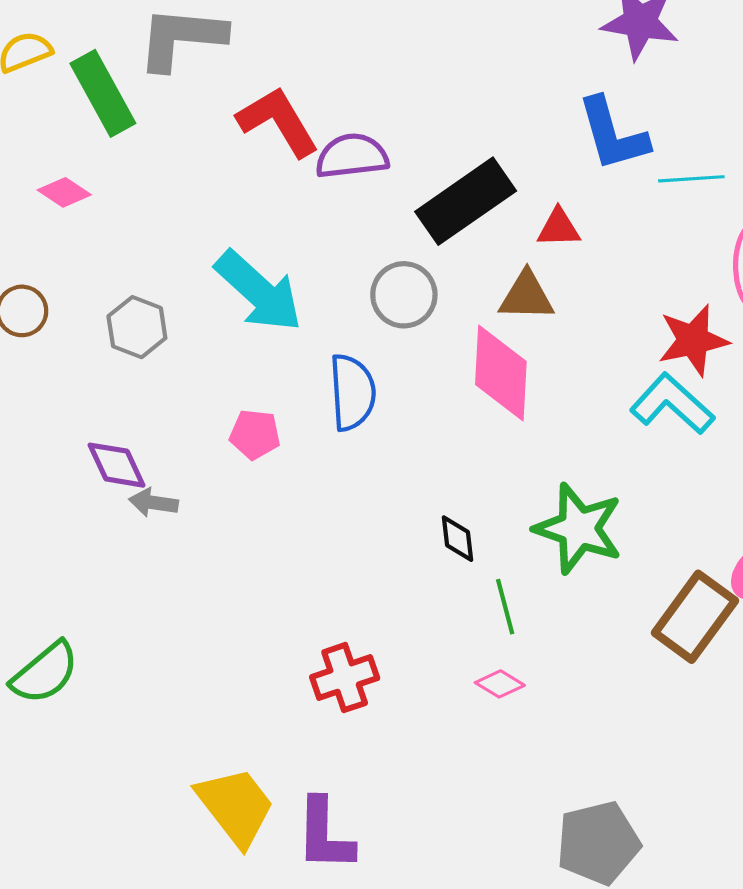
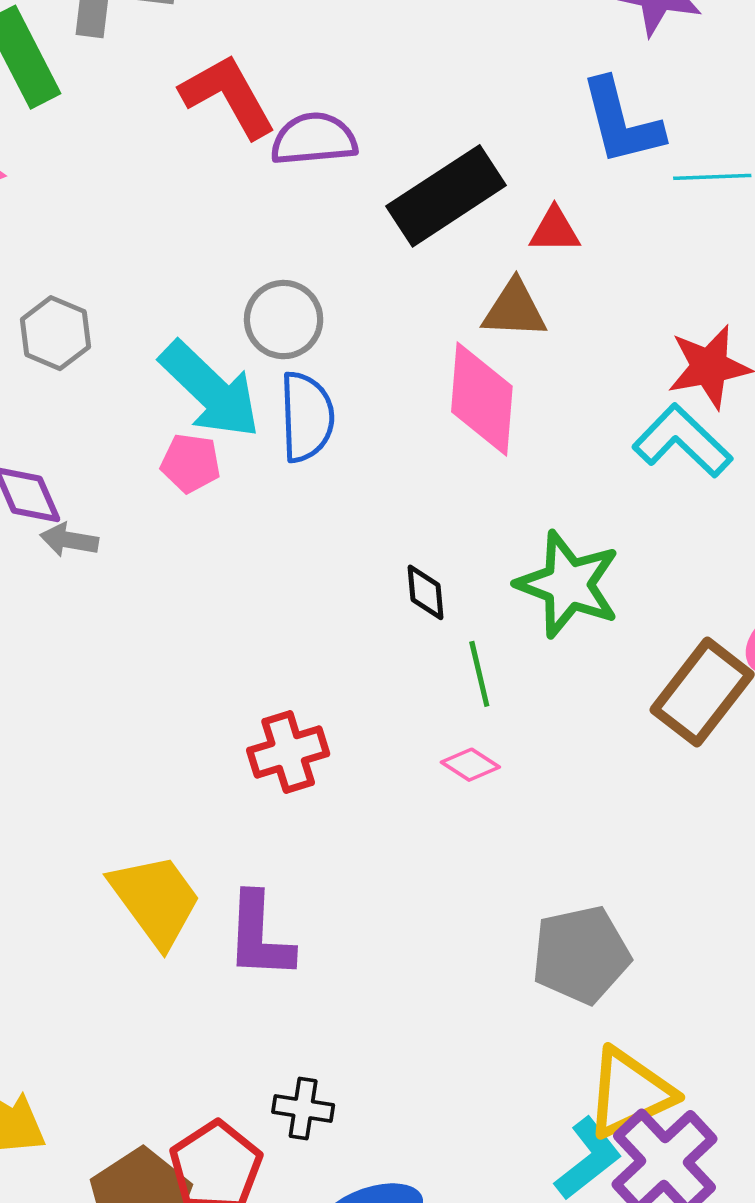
cyan arrow: (259, 291) -> (210, 390), moved
gray circle: (404, 295) -> (284, 320), moved

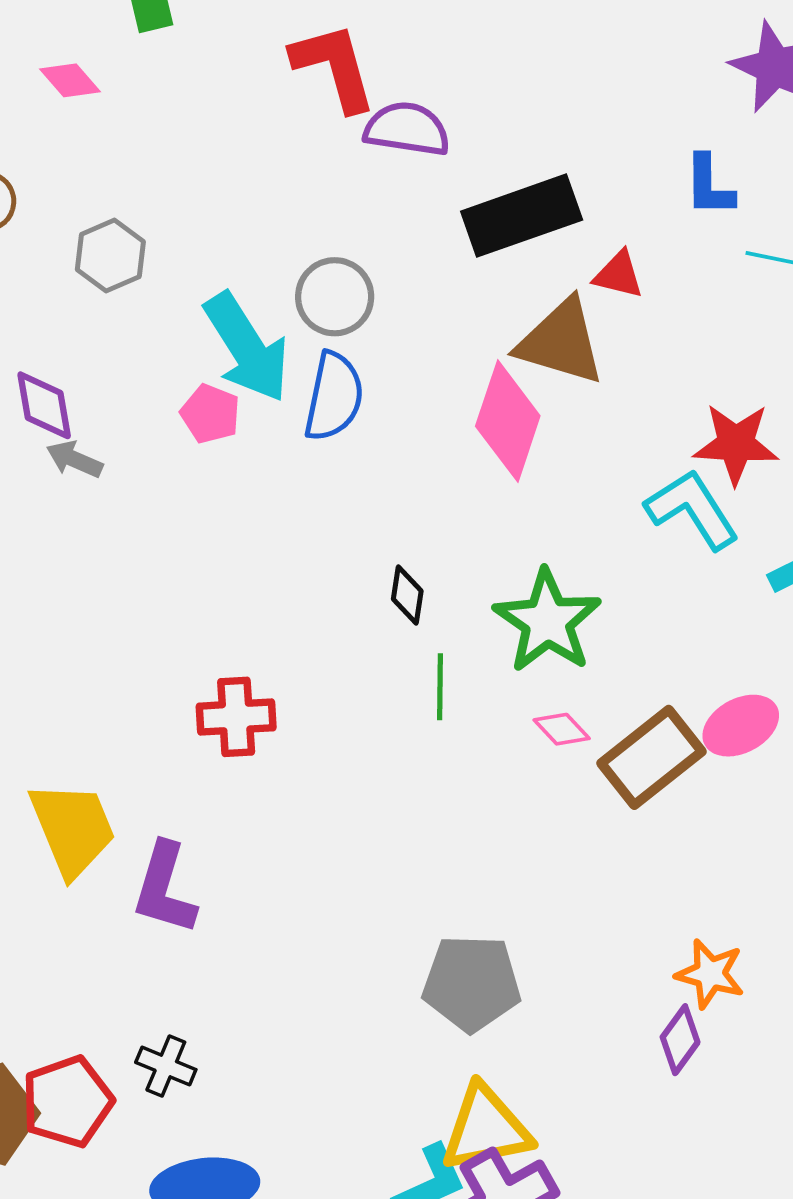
blue L-shape: (621, 122) -> (709, 186), size x0.7
brown triangle: (515, 309) -> (561, 342), size x1.4
pink diamond: (470, 765) -> (562, 729), moved

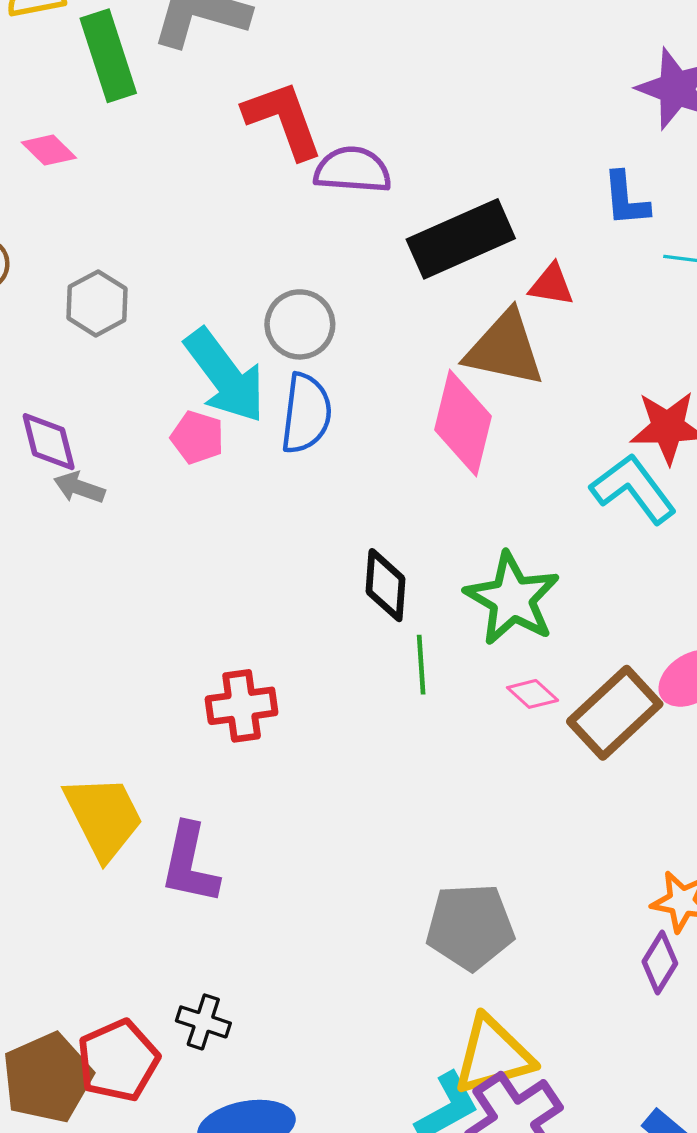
black diamond: (407, 595) -> (386, 585), size x1.4

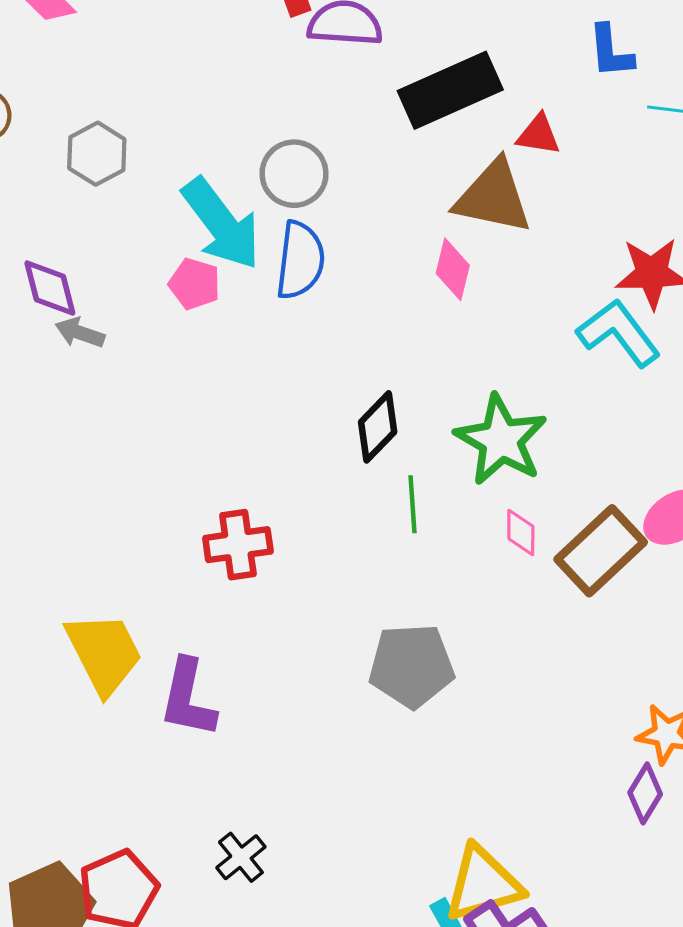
pink diamond: (463, 423) -> (453, 269), size x0.6
black diamond: (386, 585) -> (378, 427), turned 40
pink diamond: (533, 694) -> (521, 533), turned 48
gray pentagon: (470, 927) -> (412, 666), moved
black cross: (203, 1022) -> (241, 857), moved, turned 33

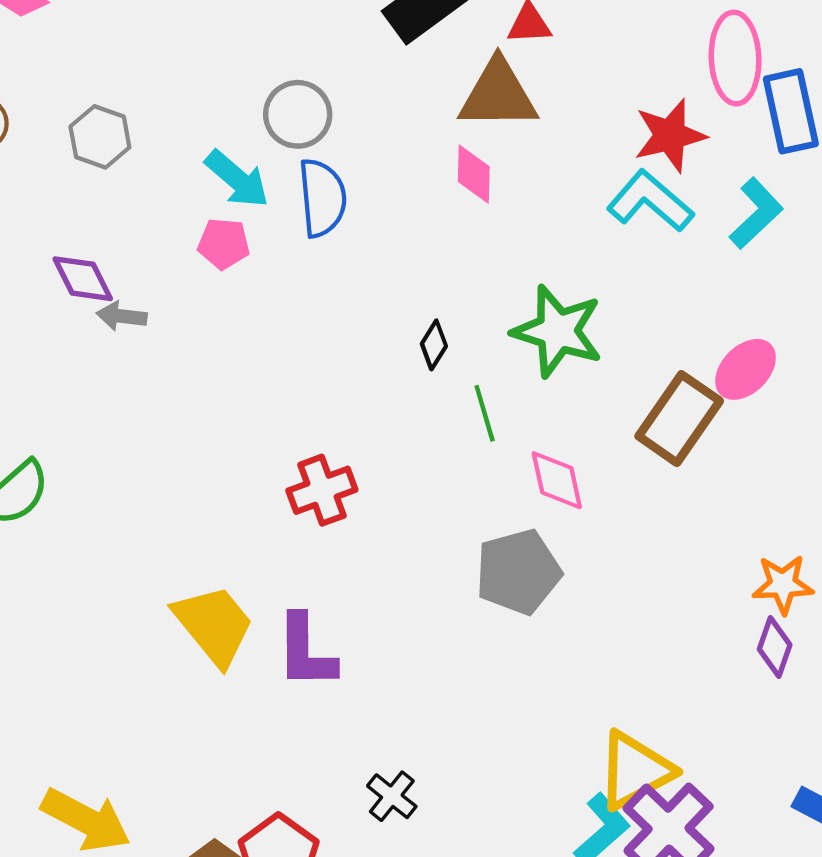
cyan arrow: (221, 224) -> (237, 179), size x0.7
black diamond: (378, 427) -> (434, 345), size x0.7
pink diamond: (521, 533) -> (557, 480), moved, size x1.4

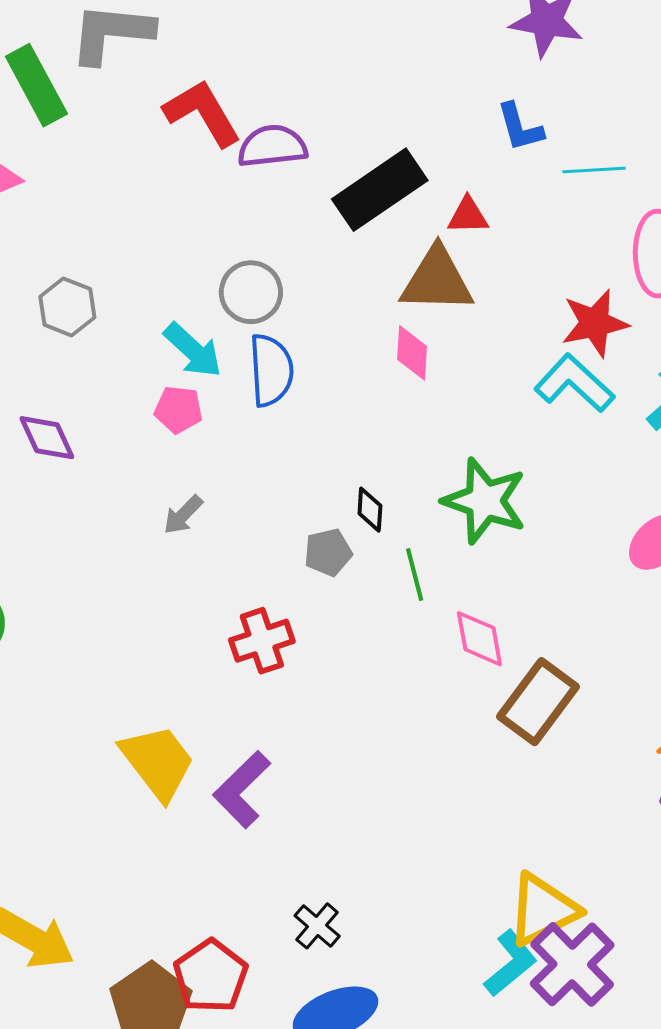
gray arrow: (122, 316) -> (183, 515), moved, turned -54
black diamond: (434, 345) -> (370, 510), turned -30
brown rectangle: (679, 419) -> (538, 702), moved
gray pentagon: (518, 572) -> (328, 552), moved, size x0.6
purple L-shape: (306, 652) -> (242, 789), turned 44

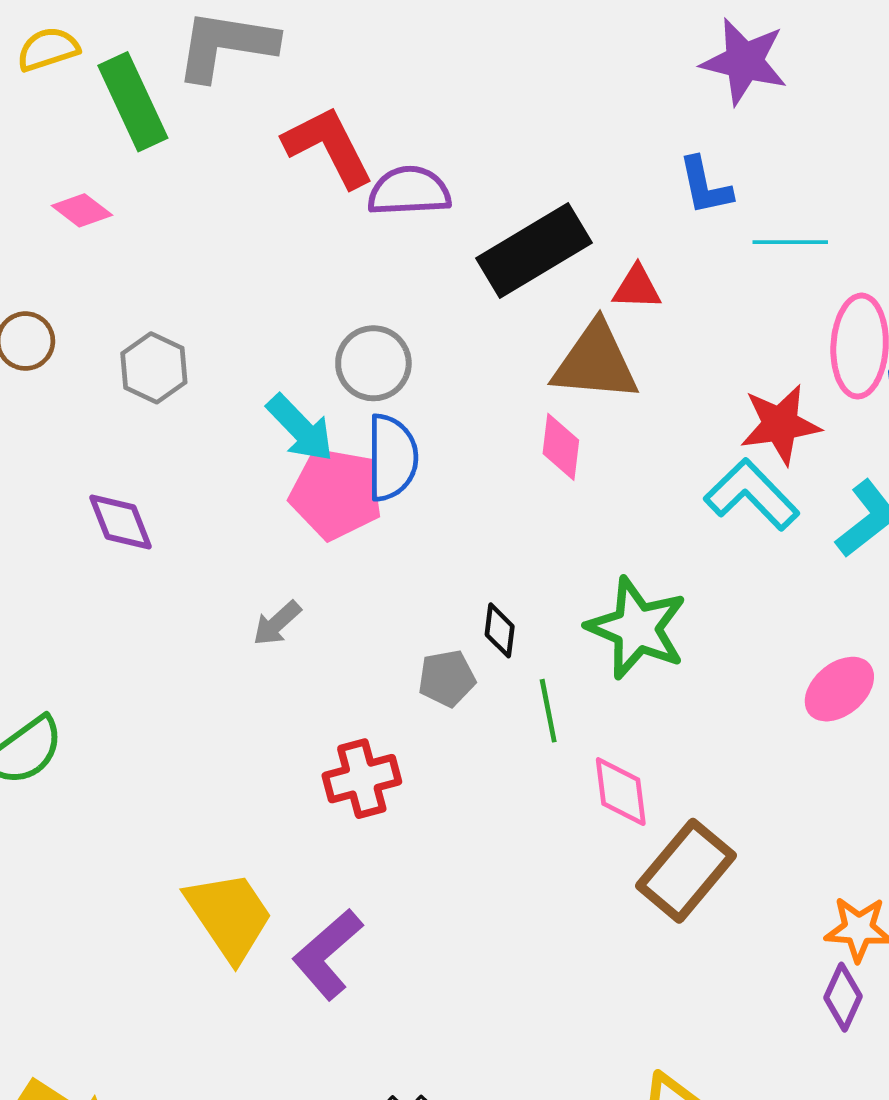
pink pentagon: (178, 410) -> (336, 494), moved, size x1.6

